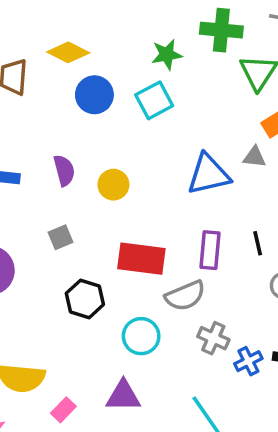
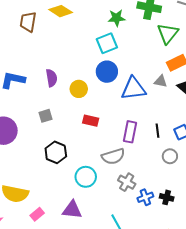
blue circle: (94, 95) -> (107, 72), moved
red rectangle: (141, 259) -> (91, 121), moved, size x0.6

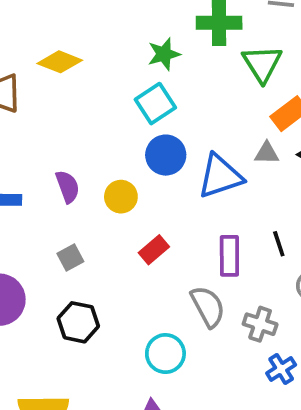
red rectangle: (91, 121) -> (154, 250), turned -42
black hexagon: (56, 152) -> (78, 322), moved
gray semicircle: (113, 156) -> (208, 307), turned -90
gray cross: (127, 182) -> (260, 324), moved

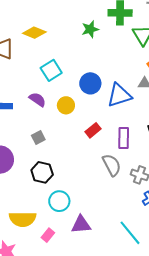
cyan square: (155, 104) -> (51, 70), moved
purple semicircle: (68, 187) -> (37, 100), turned -36
red rectangle: (154, 250) -> (93, 130), moved
cyan circle: (165, 354) -> (59, 201), moved

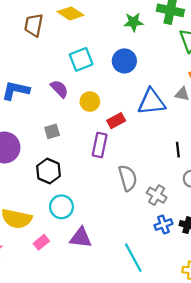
blue circle: (90, 83) -> (124, 61), moved
red rectangle: (93, 130) -> (116, 121), moved
purple rectangle: (124, 138) -> (100, 145), moved

